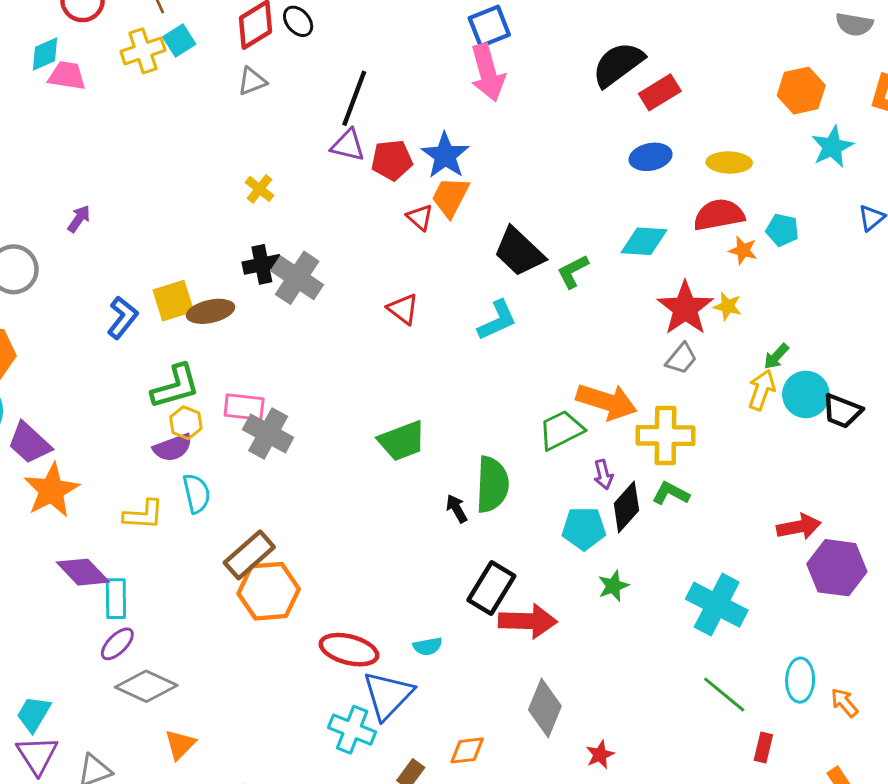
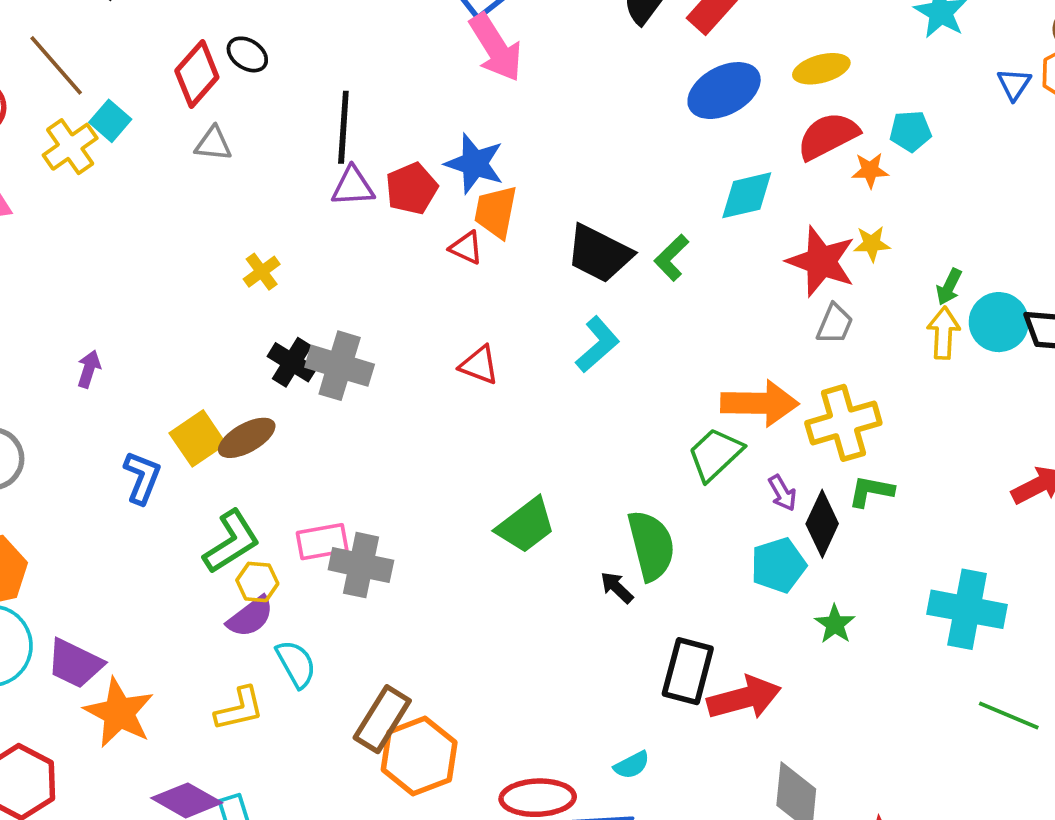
gray triangle: (252, 81) -> (213, 144), turned 44
blue ellipse: (651, 157) -> (724, 91), size x1.4
yellow cross: (260, 189) -> (262, 272), turned 32
purple arrow: (79, 219) -> (89, 369), moved
black cross: (262, 264) -> (292, 362), turned -30

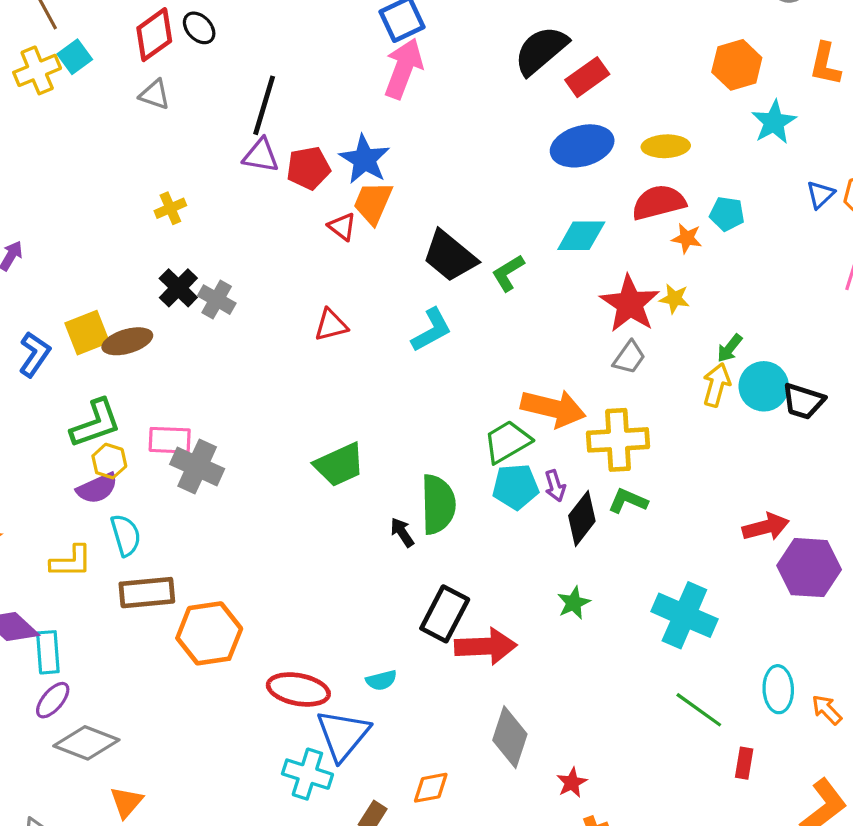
pink arrow: (496, 48) -> (403, 68), turned -140
red triangle: (479, 365) -> (331, 325), turned -48
gray cross: (340, 366) -> (217, 300), size x0.7
cyan pentagon: (778, 565) -> (516, 487), moved
brown rectangle: (382, 719) -> (147, 593), moved, turned 40

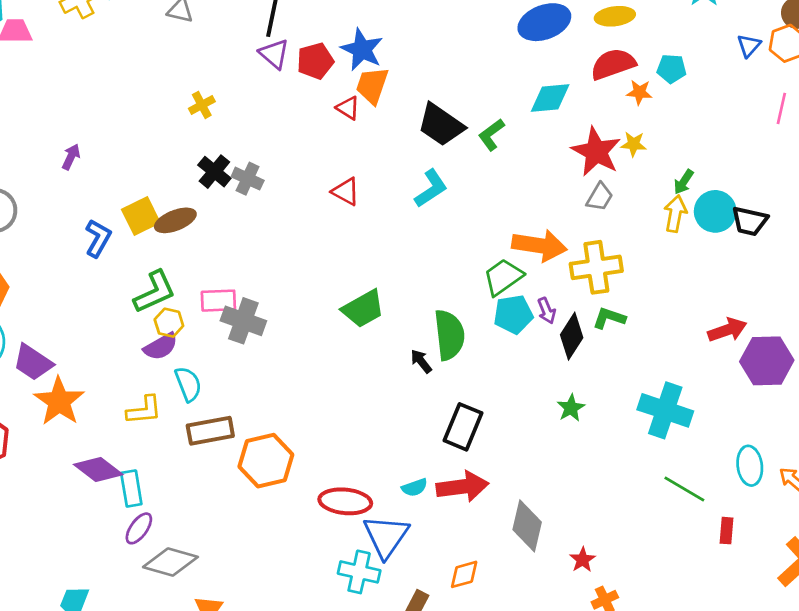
purple triangle: (261, 155) -> (274, 54), turned 36
red triangle: (331, 325) -> (346, 192), turned 48
red arrow: (486, 646) -> (462, 487), moved

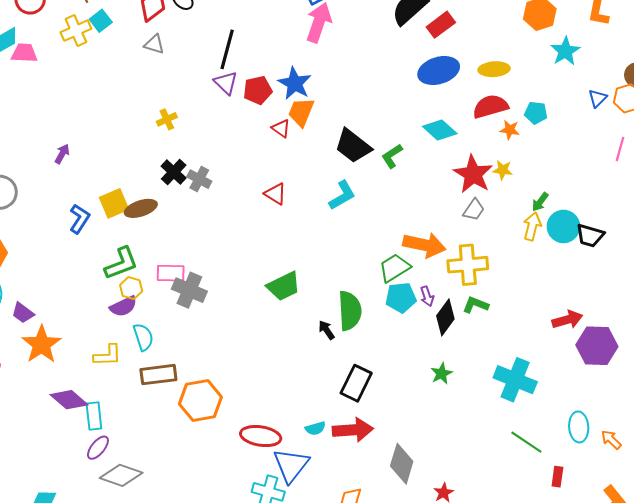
cyan diamond: (550, 98) -> (440, 130), turned 44
purple trapezoid: (33, 362) -> (23, 313), size x0.7

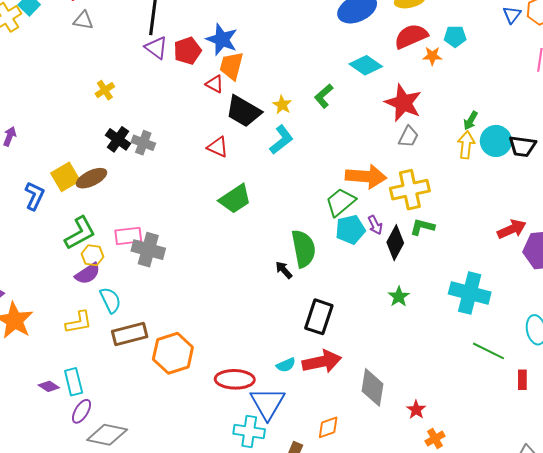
black trapezoid: (353, 146) -> (243, 111), moved
yellow star: (503, 170) -> (282, 105), moved, turned 30
green trapezoid: (284, 286) -> (235, 199), moved
purple diamond: (69, 400) -> (49, 386), moved, size x0.6

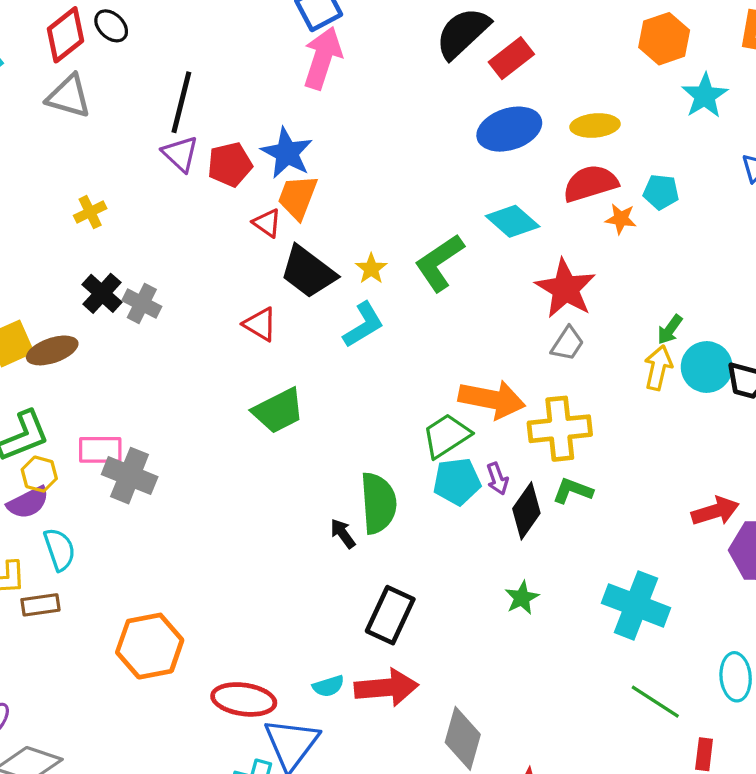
gray triangle: (83, 20) -> (69, 96), size x1.4
green L-shape: (324, 96) -> (439, 263), size x1.5
brown rectangle: (130, 334) -> (40, 605), moved, size x0.7

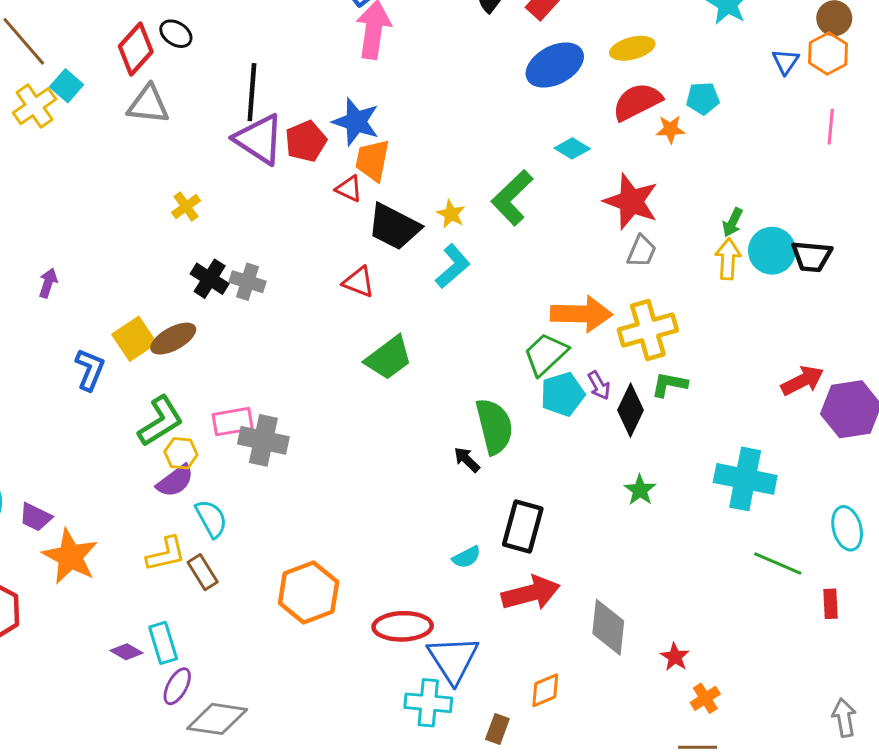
purple triangle: (180, 154) -> (259, 139), size x1.5
cyan diamond: (513, 221) -> (572, 148), size x0.7
brown rectangle: (40, 605) -> (203, 572), turned 76
cyan semicircle: (328, 686) -> (466, 557), moved

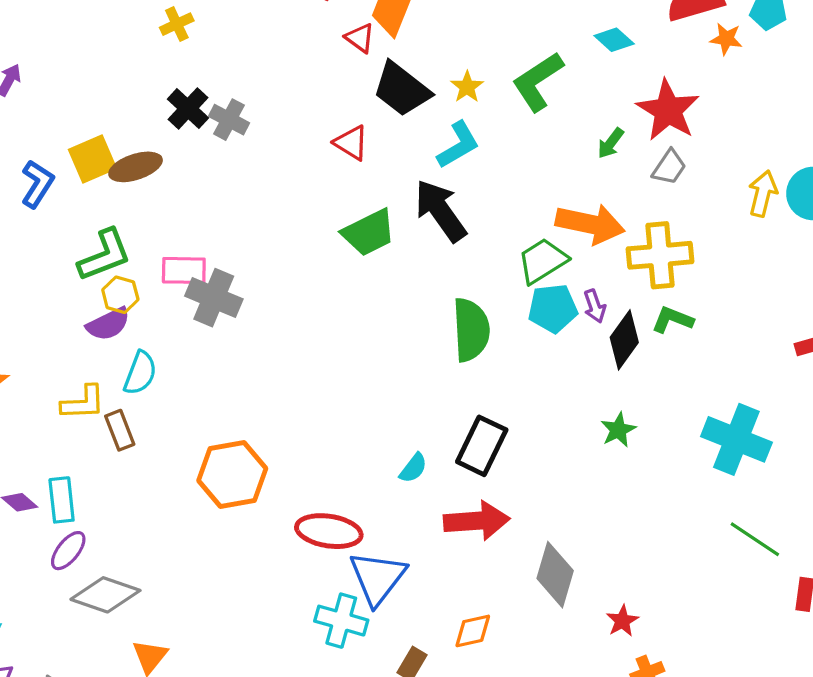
green arrow: (733, 222) -> (611, 143), moved
black arrow: (467, 460) -> (440, 211), moved, size x2.0
cyan semicircle: (211, 519) -> (140, 373), turned 39
cyan semicircle: (466, 557) -> (413, 468), turned -36

